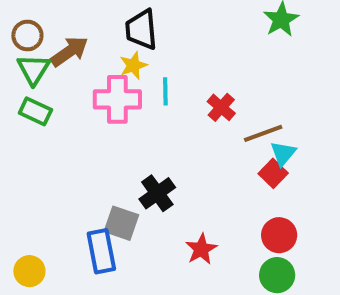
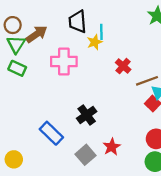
yellow star: (133, 65) -> (95, 42), moved
cyan line: (165, 91) -> (101, 32), moved
gray square: (121, 223) -> (85, 155), moved, turned 30
blue rectangle: (101, 251) -> (51, 133), moved, turned -35

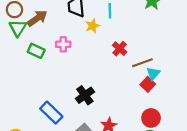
cyan line: (101, 32) -> (110, 11), moved
pink cross: (64, 61) -> (63, 44), size x0.6
green rectangle: (17, 68) -> (36, 51), moved

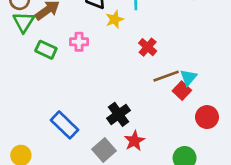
brown line: (142, 63) -> (166, 76), moved
black cross: (85, 95) -> (119, 114), moved
red circle: (151, 118) -> (207, 117), moved

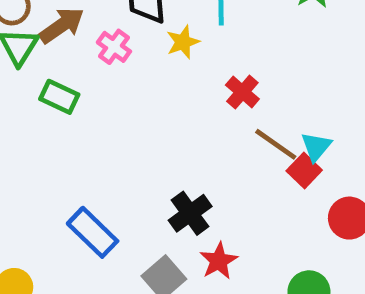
pink cross: (79, 42) -> (114, 47), moved, turned 36
brown line: (166, 76) -> (276, 144), turned 55

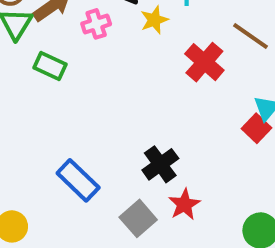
pink cross: (114, 47) -> (96, 24), turned 36
red cross: (242, 92) -> (204, 62), size x1.4
brown line: (276, 144) -> (251, 36), moved

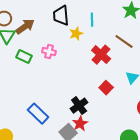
pink cross: (96, 24) -> (49, 52), moved, turned 32
red square: (257, 128) -> (106, 88), moved
red star: (184, 204) -> (80, 124), moved

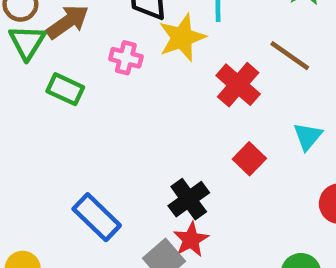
yellow star: (76, 34) -> (182, 38), size x1.5
pink cross: (49, 52) -> (126, 58), moved

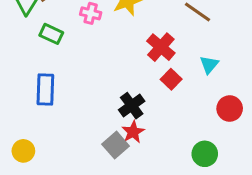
red cross: (238, 85) -> (161, 47), moved
blue rectangle: (97, 217) -> (45, 89), moved, turned 48

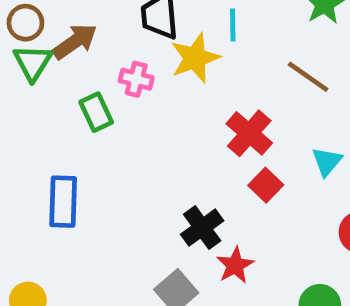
green rectangle: (51, 34) -> (96, 112), moved, turned 40
red star: (133, 132) -> (235, 265), moved

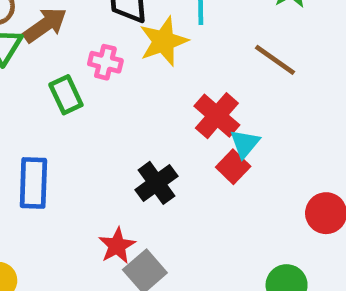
cyan triangle: (327, 162) -> (245, 143), moved
black cross: (202, 228) -> (157, 183), moved
red star: (235, 265) -> (117, 246), moved

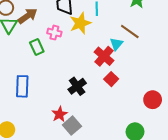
cyan triangle: (245, 143) -> (116, 44), moved

